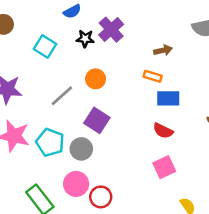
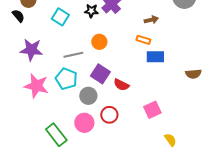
gray line: (62, 96) -> (73, 55), turned 30
red semicircle: (163, 131) -> (121, 85), moved
cyan pentagon: (50, 142) -> (66, 79), moved
red circle: (101, 197) -> (109, 115), moved

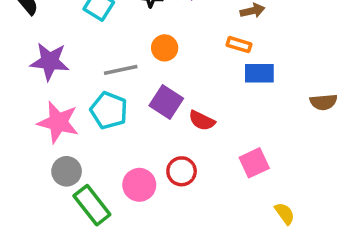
gray circle: (88, 96) -> (67, 171), moved

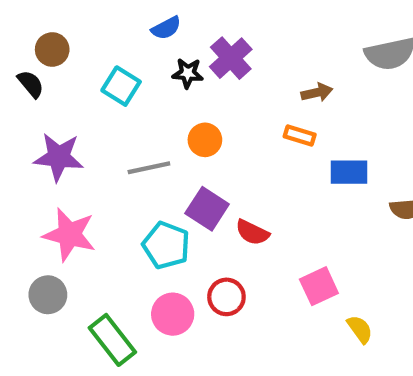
blue rectangle: (259, 73) -> (349, 172), moved
cyan pentagon: (109, 110) -> (166, 245), moved
gray circle: (67, 171) -> (48, 295), moved
yellow semicircle: (285, 214) -> (360, 329), moved

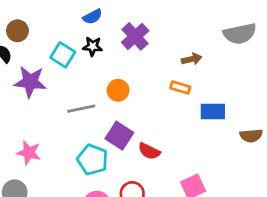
black star: (188, 73) -> (93, 46), moved
purple star: (59, 157) -> (30, 82), moved
pink star: (69, 235) -> (29, 153), size x0.7

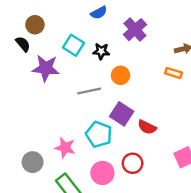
black star: (93, 46) -> (101, 51), moved
pink star: (29, 153) -> (65, 148), moved

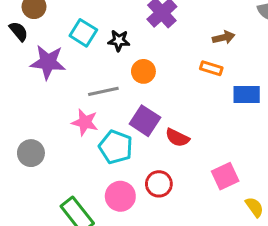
pink star: (65, 148) -> (85, 122), moved
gray circle: (33, 162) -> (31, 153), moved

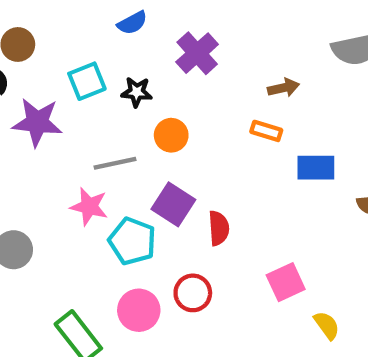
cyan square: (83, 33) -> (87, 81), turned 36
red semicircle: (177, 138) -> (219, 228), turned -120

